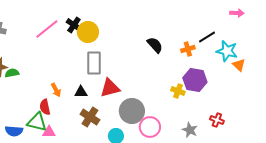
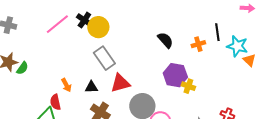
black line: (207, 37) -> (217, 32), turned -66
gray rectangle: (94, 63) -> (104, 58), turned -35
green semicircle: (12, 73) -> (22, 68), turned 136
purple hexagon: (195, 80) -> (175, 75), moved

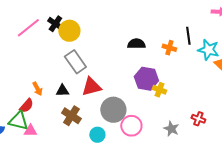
black semicircle: (165, 40) -> (136, 44), turned -48
orange cross: (198, 44) -> (169, 48), turned 32
red semicircle: (55, 102) -> (26, 106), turned -126

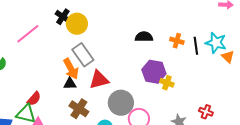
pink line: (28, 28) -> (28, 34), moved
black line: (188, 36) -> (196, 46), moved
orange arrow: (37, 89) -> (71, 69), moved, size x1.5

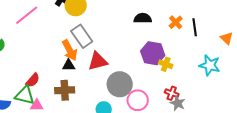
orange cross: (177, 41) -> (176, 22), turned 32
cyan star: (216, 43) -> (210, 65), moved
brown cross: (79, 109) -> (65, 90), moved, turned -36
red cross: (206, 112) -> (172, 93), moved

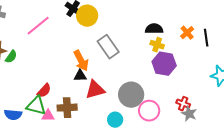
gray rectangle: (82, 36) -> (108, 47), moved
red triangle: (98, 61) -> (95, 90), moved
yellow cross: (166, 64) -> (157, 45), moved
brown cross: (65, 90) -> (67, 108), moved

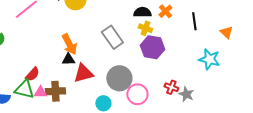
orange cross: (187, 33) -> (165, 11), moved
gray rectangle: (108, 47) -> (112, 37), moved
gray star: (189, 114) -> (186, 94), moved
pink triangle: (48, 116) -> (40, 92), moved

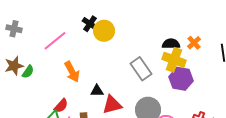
yellow cross: (145, 28) -> (174, 60), size x1.6
orange arrow: (69, 44) -> (72, 72), moved

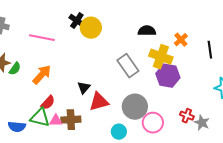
pink line: (55, 41) -> (42, 38), turned 50
black semicircle: (171, 44) -> (147, 31), moved
orange arrow: (72, 72) -> (42, 75), moved, turned -110
black triangle: (97, 91) -> (84, 88), turned -48

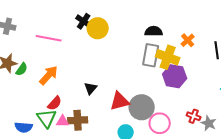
gray rectangle: (128, 66) -> (151, 55), moved, turned 45
red triangle: (99, 102) -> (120, 101), moved
green triangle: (40, 118) -> (47, 118), turned 40

